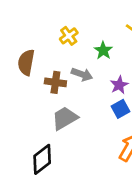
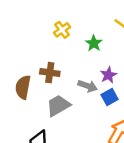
brown semicircle: (26, 62) -> (23, 87), moved
gray arrow: (82, 74) -> (88, 86), moved

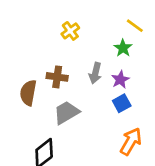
green star: (94, 43) -> (123, 48), moved
gray arrow: (88, 86) -> (95, 73), moved, turned 84

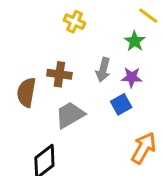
yellow cross: (70, 31) -> (74, 22), turned -30
purple star: (120, 80) -> (132, 77), turned 30
blue square: (122, 103) -> (121, 104), moved

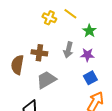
yellow line: (148, 16) -> (70, 14), moved
blue square: (121, 104) -> (90, 78), moved

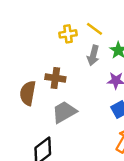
yellow cross: (49, 18) -> (68, 34), turned -32
gray arrow: (68, 50) -> (93, 55), moved

